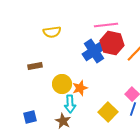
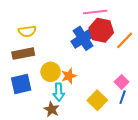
yellow semicircle: (52, 32) -> (27, 31), moved
brown rectangle: (35, 66) -> (23, 54), size x1.5
blue square: (30, 117) -> (21, 84), moved, size x1.5

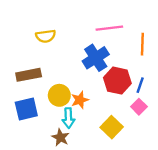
red hexagon: (101, 30) -> (117, 81), moved
yellow semicircle: (27, 31) -> (46, 36), moved
orange line: (125, 40) -> (142, 44), moved, turned -42
blue line: (123, 97) -> (140, 85), moved

